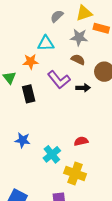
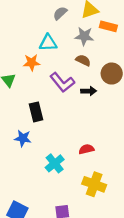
black rectangle: (29, 94) -> (36, 112), moved
blue star: (23, 140) -> (23, 138), moved
yellow cross: (75, 173) -> (94, 184), moved

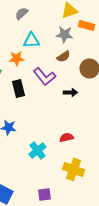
gray semicircle: (60, 13) -> (22, 13), moved
brown semicircle: (83, 60) -> (64, 56), turned 120
black arrow: (89, 91) -> (70, 92), moved
black rectangle: (36, 112) -> (18, 88), moved

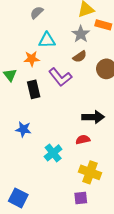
gray star: (64, 34) -> (81, 34), turned 30
black arrow: (70, 92) -> (93, 117), moved, size x1.5
purple square: (44, 194) -> (81, 198), moved

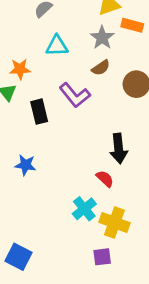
orange star: (32, 59) -> (20, 69), moved
black arrow: (93, 117) -> (119, 149), turned 85
red semicircle: (83, 140) -> (105, 179), turned 56
cyan cross: (53, 153) -> (84, 209), moved

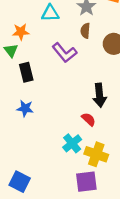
brown semicircle: (101, 68) -> (85, 31), turned 128
black rectangle: (39, 112) -> (26, 72), moved
purple square: (102, 257) -> (86, 182), size x1.5

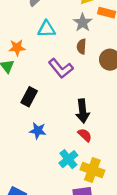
black rectangle: (26, 72) -> (29, 97), moved, turned 42
black arrow: (100, 95) -> (83, 111), moved
blue star: (25, 108) -> (38, 131), moved

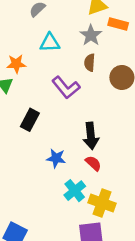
blue star: (38, 131) -> (56, 158), moved

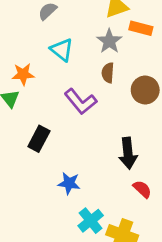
cyan triangle: (50, 43) -> (62, 50), turned 40
black arrow: (91, 136) -> (128, 153), moved
red semicircle: (93, 163) -> (142, 189), moved

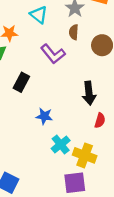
red semicircle: (142, 189) -> (100, 120), turned 64

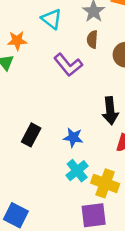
black rectangle: (21, 82) -> (31, 135), moved
blue star: (44, 116) -> (73, 138), moved

